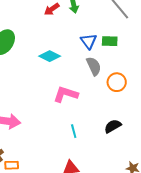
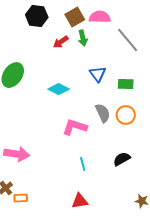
green rectangle: (110, 41) -> (126, 84), moved
gray semicircle: (94, 66) -> (103, 113), moved

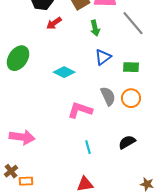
green arrow: (83, 38) -> (95, 28), moved
red arrow: (61, 42) -> (54, 23), moved
blue triangle: (98, 74) -> (103, 57), turned 30

